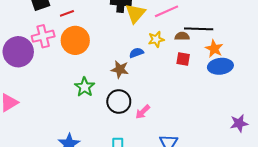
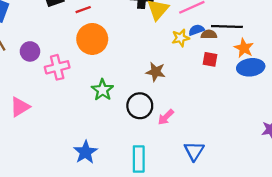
pink cross: (43, 36) -> (57, 67), moved
purple circle: (18, 52) -> (30, 51), size x0.6
blue semicircle: (136, 53) -> (196, 30), moved
brown star: (120, 69) -> (156, 72), moved

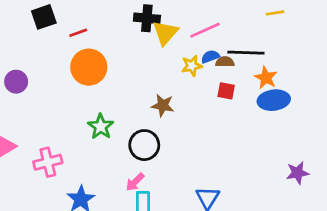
pink cross: (57, 67) -> (48, 162), moved
pink arrow: (166, 117) -> (135, 182), moved

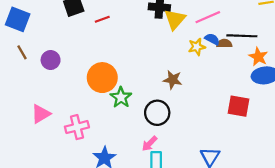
blue semicircle: (210, 57) -> (212, 39), turned 48
orange circle: (89, 67) -> (102, 78), moved
red square: (226, 91) -> (239, 106), moved, size x1.5

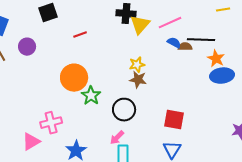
red line: (102, 19) -> (80, 35), moved
yellow star: (197, 47) -> (137, 65), moved
purple circle: (51, 60) -> (27, 47), moved
red square: (239, 106) -> (174, 120), moved
pink triangle: (41, 114) -> (31, 142), moved

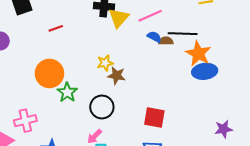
orange star: (216, 59) -> (198, 54), size x1.4
yellow star: (137, 65) -> (105, 63), moved

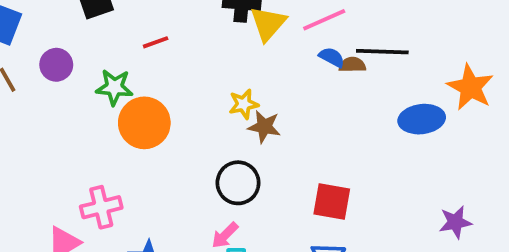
orange star: (198, 54) -> (470, 87), moved
green star: (67, 92) -> (114, 87), moved, turned -30

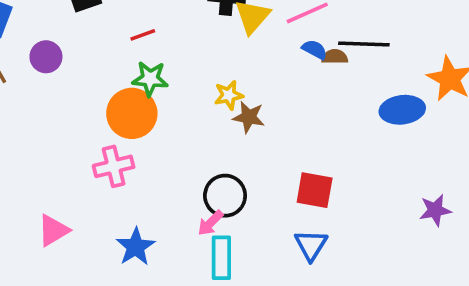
green star: (114, 87) -> (150, 79), moved
black circle: (238, 183) -> (225, 196), moved
pink cross: (101, 207) -> (114, 166), moved

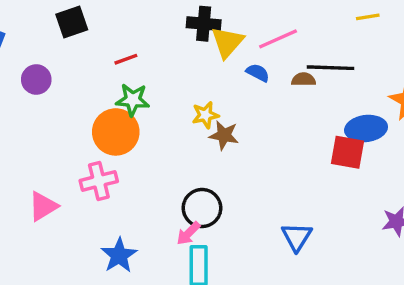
blue semicircle: (315, 49) -> (258, 73), moved
red square: (315, 190) -> (347, 152), moved
pink triangle: (53, 230) -> (43, 206), moved
blue triangle: (311, 245) -> (297, 237), moved

